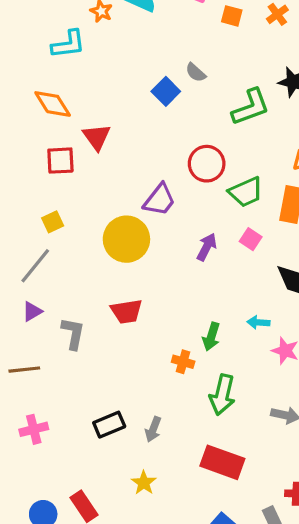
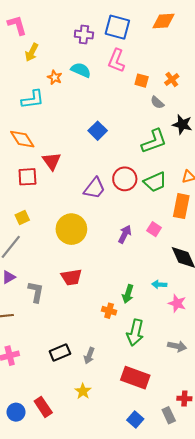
gray semicircle: (196, 73) -> (157, 103), moved
green trapezoid: (246, 192) -> (155, 182), moved
purple trapezoid: (159, 200) -> (94, 188), moved

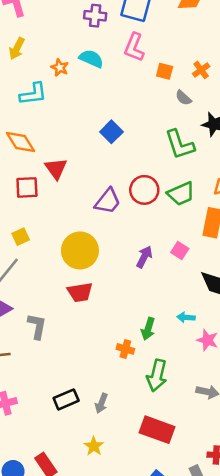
yellow arrow: (32, 52) -> (17, 49), moved
green L-shape: (154, 141) -> (180, 144), turned 92
red trapezoid: (71, 277) -> (80, 292), moved

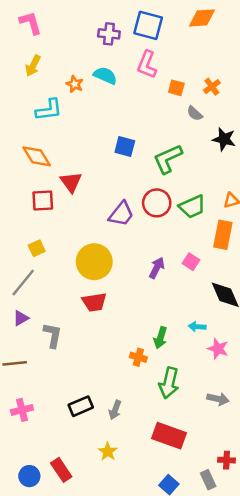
blue square: (111, 132) -> (125, 147), turned -30
green L-shape: (180, 144) -> (168, 159), moved, turned 84

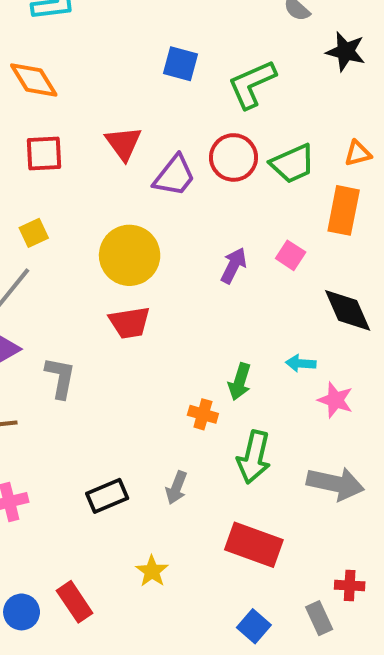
red triangle: (71, 182) -> (123, 143), moved
gray arrow: (218, 399) -> (335, 484), size x1.5
gray arrow: (115, 410) -> (176, 488), moved

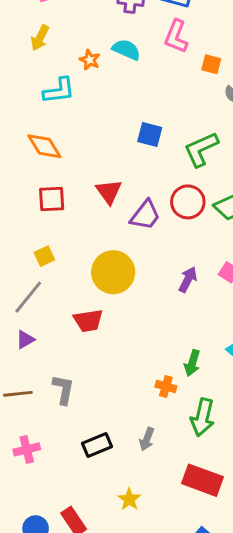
red trapezoid: (130, 323) -> (88, 321), moved
gray L-shape: (60, 378) -> (63, 389), moved

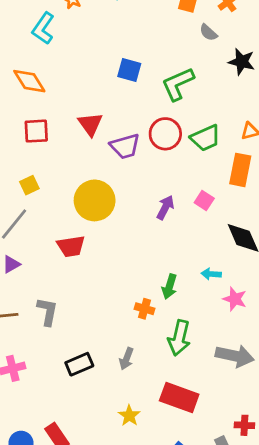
cyan L-shape: (59, 91) -> (43, 28), turned 132
purple trapezoid: (145, 215) -> (125, 146), turned 36
yellow star: (129, 499) -> (129, 416), moved

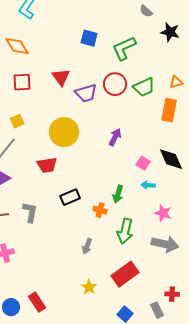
pink square: (204, 200) -> (143, 163), moved
pink star: (235, 299) -> (163, 213), moved
black rectangle: (79, 364) -> (70, 197), moved
red rectangle: (179, 398) -> (125, 274), turned -56

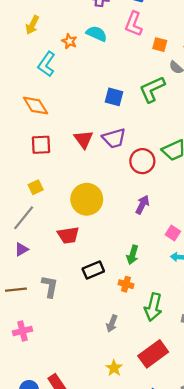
green L-shape: (124, 48) -> (152, 89), moved
red circle: (115, 84) -> (142, 161), moved
purple trapezoid: (86, 93) -> (114, 138), moved
green arrow: (118, 194) -> (133, 255), moved

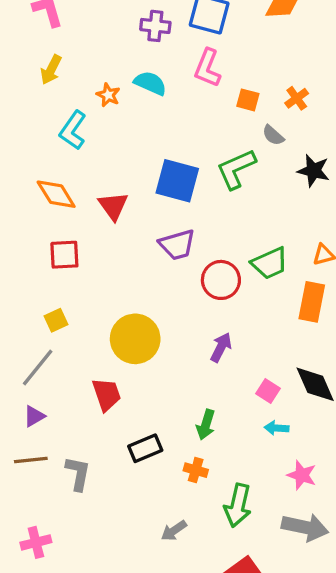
blue square: (114, 97) -> (177, 181), size x1.5
red triangle: (84, 139) -> (113, 206), moved
red trapezoid: (68, 235) -> (107, 394), turned -100
brown line: (16, 290) -> (31, 460), moved
gray arrow: (112, 323) -> (174, 531), turned 35

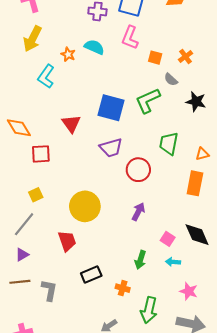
yellow arrow: (51, 70) -> (32, 39), size x1.4
orange diamond: (56, 194) -> (19, 128), moved
green trapezoid: (270, 263) -> (169, 143), moved, turned 125
green arrow: (206, 425) -> (140, 260), moved

